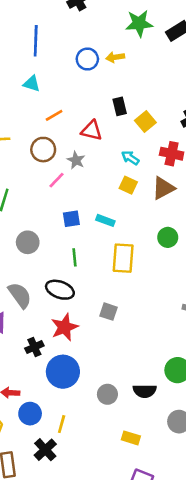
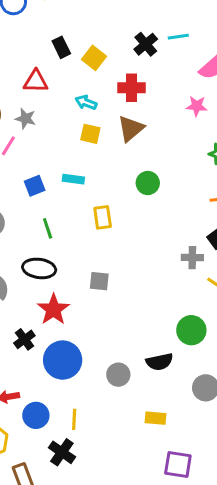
yellow rectangle: (123, 258) -> (103, 217), size x0.7

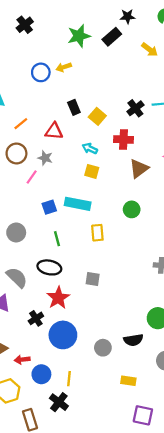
brown triangle: (131, 129) -> (139, 169), moved
cyan rectangle: (73, 179) -> (78, 204), size x1.6

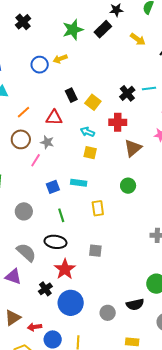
cyan rectangle: (78, 204) -> (79, 183), size x0.7

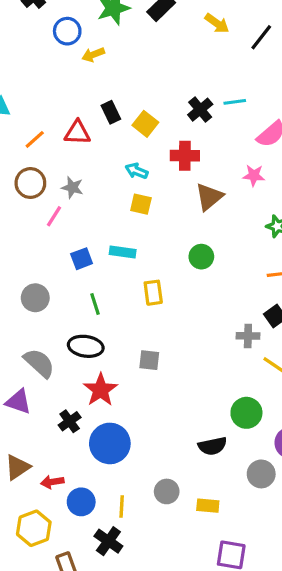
blue circle: (40, 65) -> (67, 31), moved
red triangle: (54, 118) -> (77, 133), moved
gray circle: (108, 313) -> (167, 491), moved

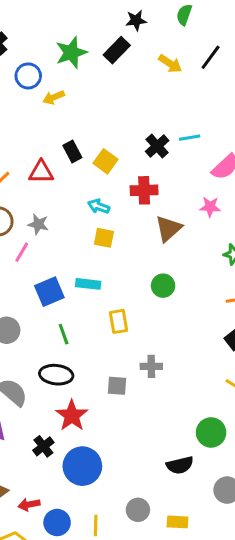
black line: (261, 37) -> (211, 57), moved
blue square: (82, 259) -> (49, 292), size x1.4
gray cross: (248, 336) -> (151, 366), moved

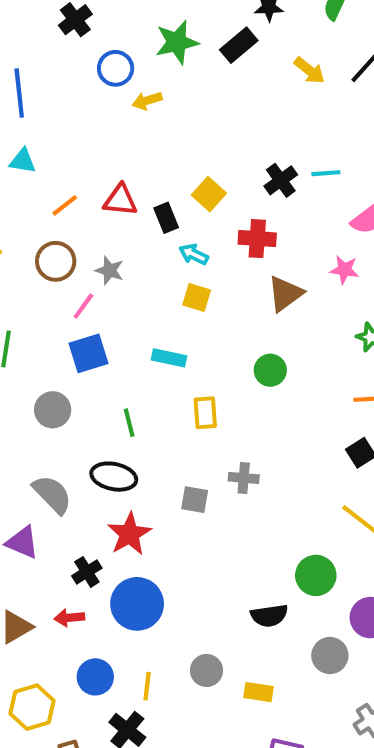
black rectangle: (72, 152) -> (166, 218), moved
blue square: (49, 292) -> (89, 353), moved
red arrow: (29, 505) -> (69, 618), moved

